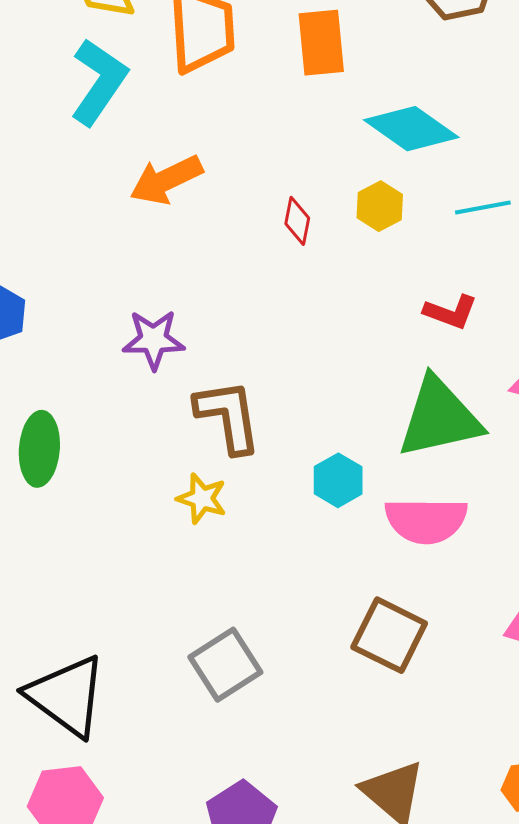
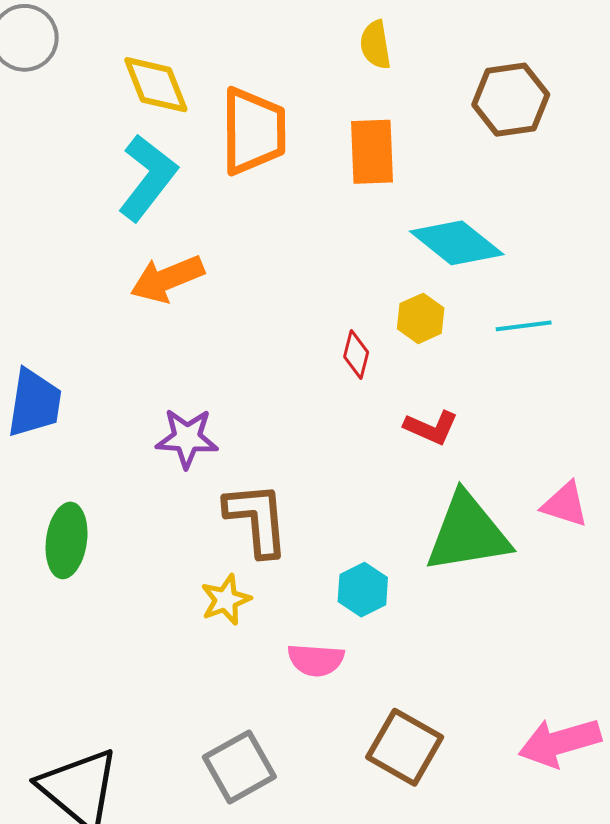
orange arrow: (166, 180) -> (167, 279), moved
red diamond: (297, 221) -> (356, 354), moved
red L-shape: (451, 312) -> (431, 428), moved
yellow star: (202, 499) -> (226, 600), turned 30
pink semicircle: (426, 520) -> (316, 660), moved, size x0.7

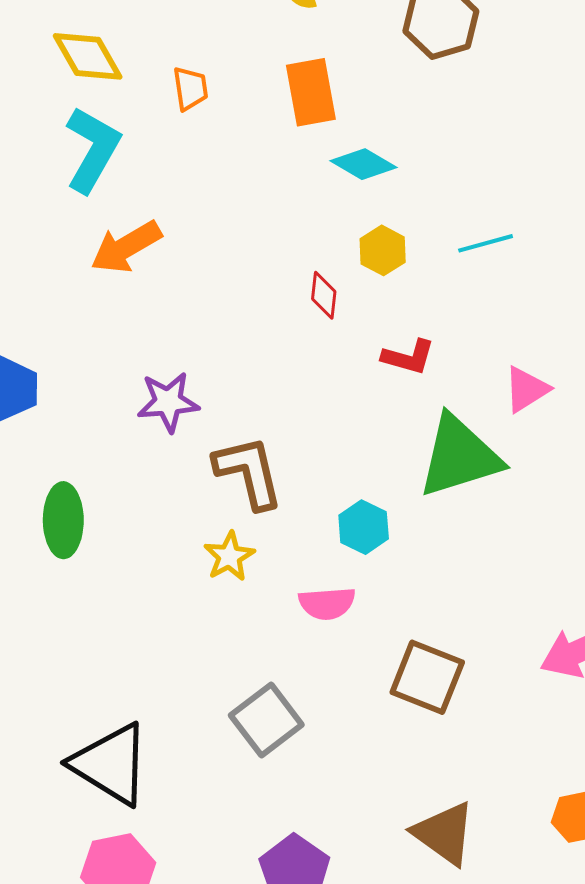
orange trapezoid: (253, 131) -> (190, 89), size x0.5
cyan diamond: (457, 243) -> (363, 164), moved, size x0.7
pink triangle: (565, 504) -> (526, 389), moved, turned -42

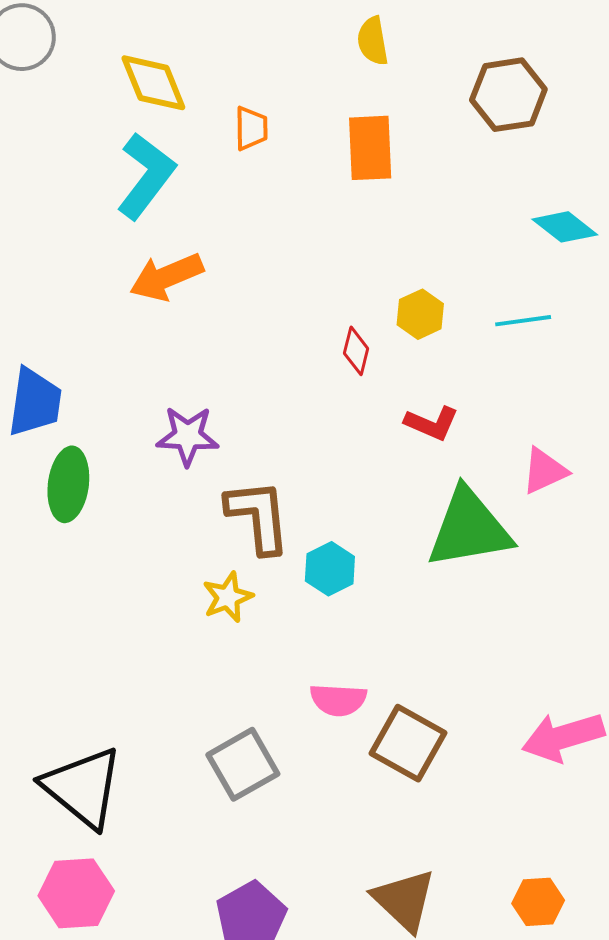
cyan diamond: (363, 164) -> (565, 227), moved
green ellipse: (63, 520) -> (68, 484), moved
cyan hexagon: (364, 527) -> (330, 569), moved
pink semicircle: (327, 603) -> (338, 700), moved

